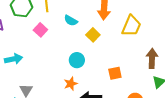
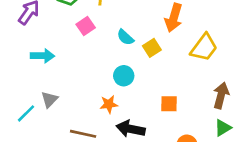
cyan semicircle: (71, 20) -> (125, 37), moved

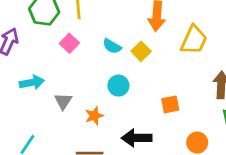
gray triangle: (49, 100) -> (63, 101), moved
orange star: (109, 104) -> (94, 116), moved

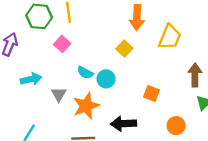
cyan semicircle: (112, 46) -> (85, 73), moved
orange square: (170, 104) -> (151, 93), turned 35
orange star: (94, 116) -> (86, 106), size x1.6

